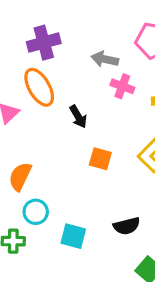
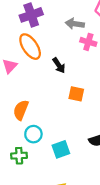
cyan square: (73, 236) -> (61, 149), turned -30

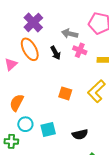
purple cross: (31, 15) -> (33, 23), turned -30
black arrow: (59, 65) -> (56, 53), moved
cyan square: (61, 149) -> (48, 130), moved

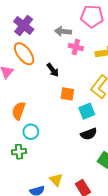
black arrow: (56, 53) -> (53, 70), moved
cyan square: (48, 130) -> (87, 111), moved

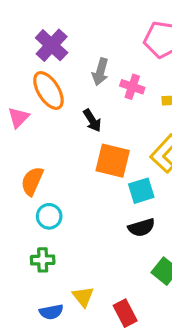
gray arrow: (63, 31) -> (100, 72), moved, turned -84
orange square: (67, 94) -> (113, 161), size x1.5
green cross: (19, 152) -> (43, 260), moved

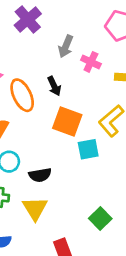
orange ellipse: (48, 90) -> (22, 95), moved
black semicircle: (141, 228) -> (40, 175), moved
yellow triangle: (83, 297) -> (35, 208), moved, size x1.4

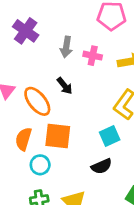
orange square: (67, 121) -> (58, 136), moved
black semicircle: (40, 175) -> (102, 166), moved

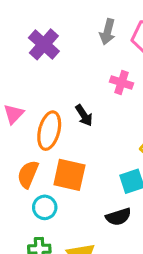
gray arrow: (66, 47) -> (107, 32), moved
orange ellipse: (37, 101) -> (49, 131), turned 48

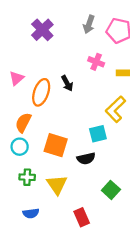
orange square: (69, 175) -> (56, 145), moved
cyan circle: (45, 207) -> (20, 147), moved

